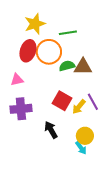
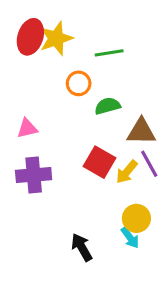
red ellipse: (28, 51) -> (30, 37), moved
orange circle: (49, 52) -> (79, 83), size x0.6
brown triangle: (83, 67) -> (141, 132), moved
black arrow: (51, 130) -> (82, 247), moved

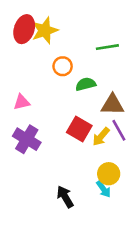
green line: (109, 53) -> (107, 47), moved
purple cross: (34, 175) -> (27, 139), turned 36

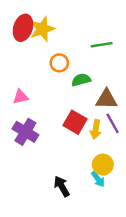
yellow arrow: (101, 137) -> (96, 129), turned -30

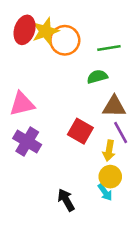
orange circle: (59, 63) -> (65, 40), moved, size x1.5
green semicircle: (81, 80) -> (97, 77), moved
pink triangle: (21, 97) -> (22, 104), size x1.5
yellow arrow: (96, 129) -> (109, 151), moved

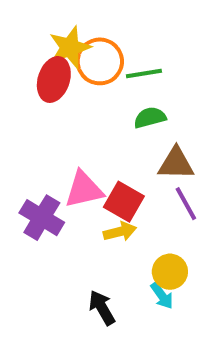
red ellipse: (25, 30) -> (54, 79), moved
green line: (109, 48) -> (144, 73), moved
pink triangle: (22, 104) -> (84, 190), moved
yellow arrow: (109, 151) -> (120, 232), moved, turned -114

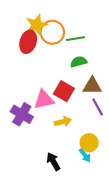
red square: (124, 202) -> (64, 91), moved

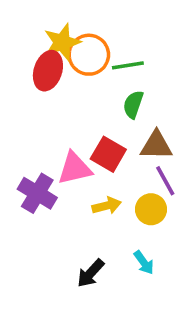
green semicircle: (79, 62) -> (133, 104), turned -56
yellow circle: (89, 143) -> (151, 209), moved
black arrow: (53, 162) -> (91, 273), turned -108

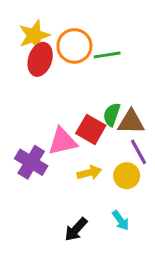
yellow star: (62, 42) -> (34, 36), moved
green semicircle: (133, 104) -> (112, 115), moved

